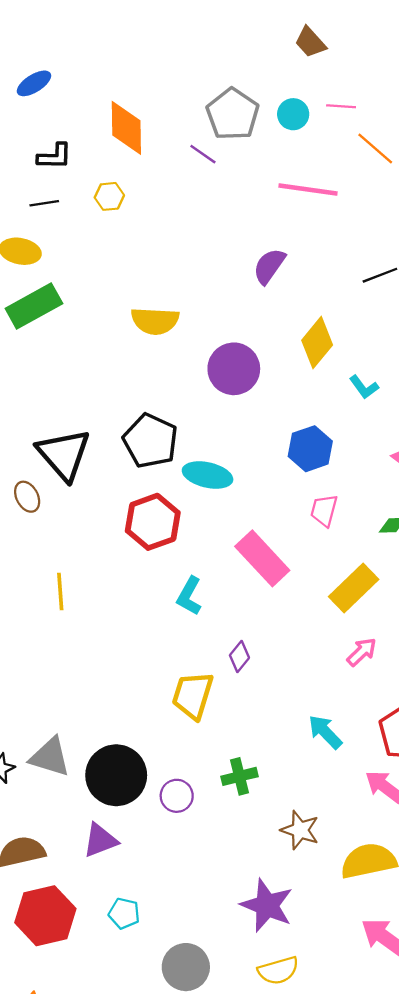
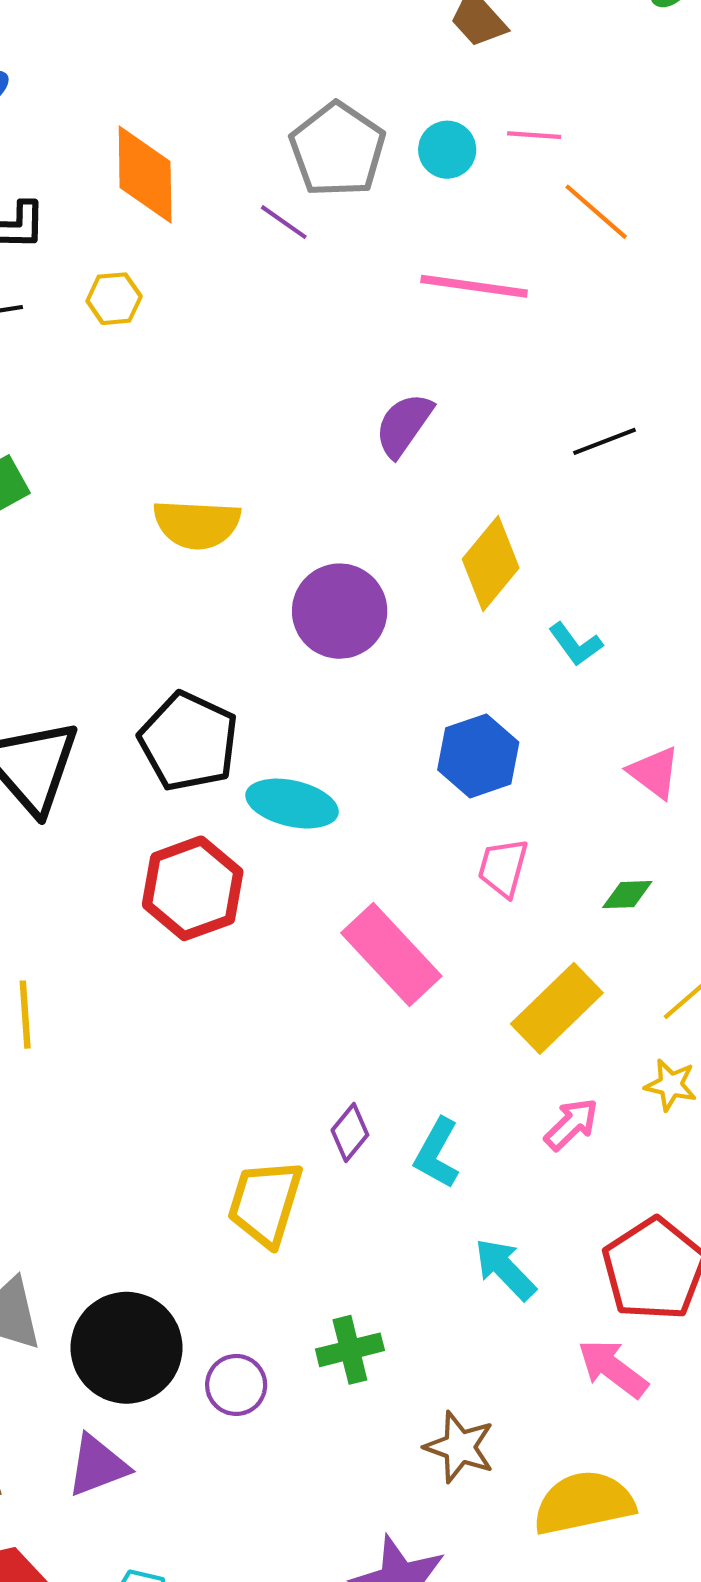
cyan L-shape: (189, 596) -> (437, 1153), moved

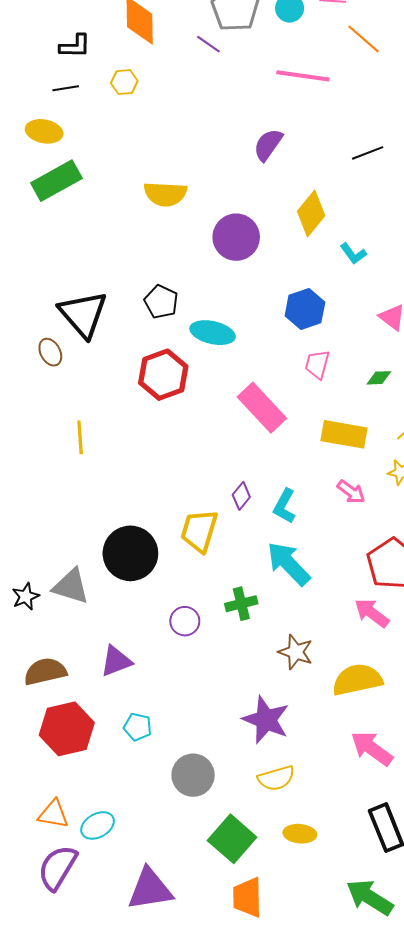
black pentagon: (189, 741) -> (161, 302), size x0.7
yellow rectangle: (557, 1008) -> (344, 434), turned 54
pink arrow: (571, 1124) -> (351, 492), turned 80
cyan arrow: (505, 1269) -> (289, 564), moved, size x1.4
black circle: (126, 1348) -> (130, 553), moved

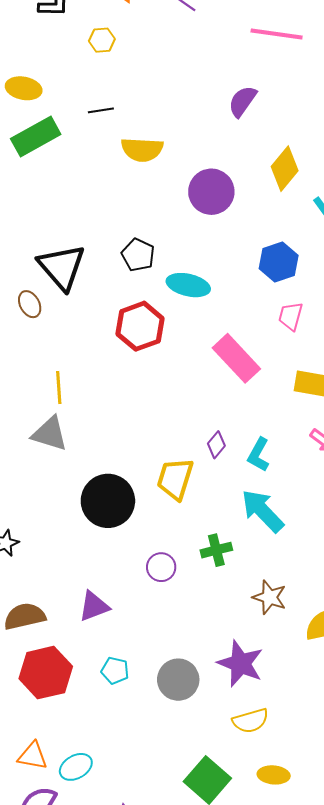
black line: (66, 88) -> (101, 110), moved
gray triangle: (71, 586) -> (50, 434), moved
gray circle: (193, 775) -> (178, 680), moved

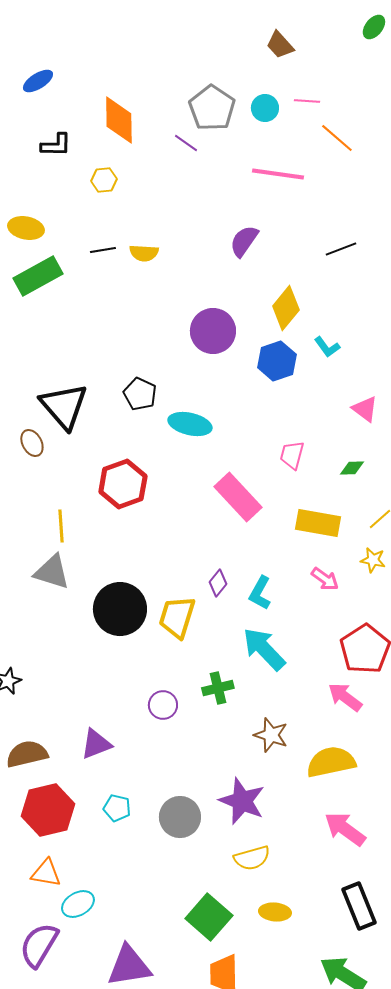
yellow semicircle: (142, 150) -> (144, 253), moved, size x0.7
blue hexagon: (279, 262) -> (277, 361), moved
red hexagon: (140, 326) -> (123, 484), moved
black circle: (108, 501) -> (120, 609), moved
orange triangle: (33, 756) -> (46, 873), moved

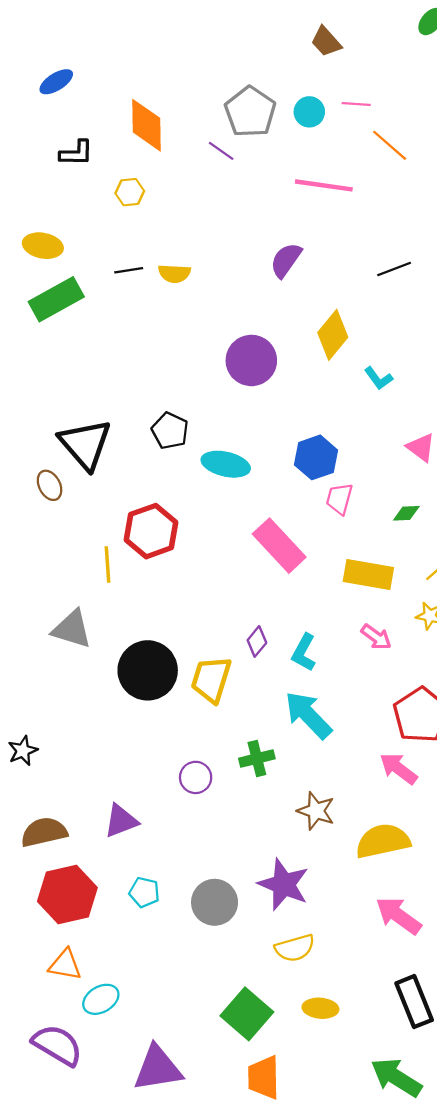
blue hexagon: (277, 361) -> (316, 457), moved
yellow line: (61, 526) -> (108, 565), moved
purple semicircle: (39, 945) -> (57, 1045), turned 90

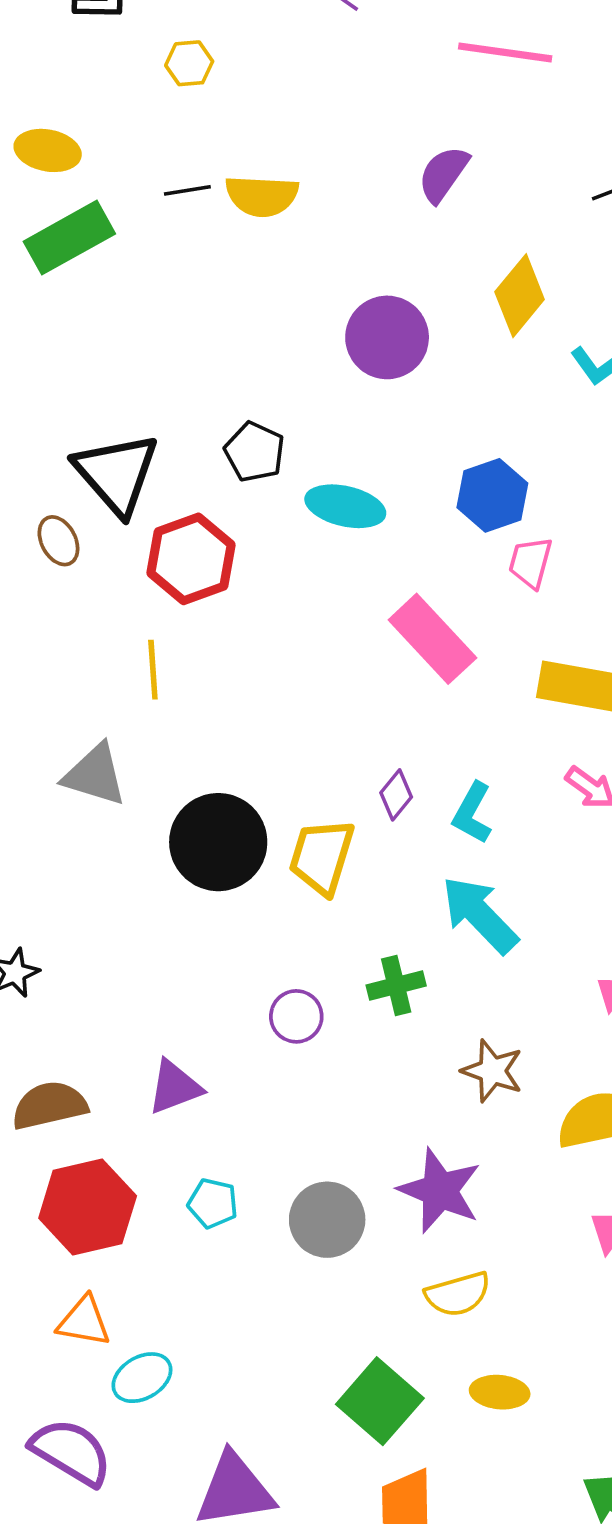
yellow semicircle: (174, 274) -> (262, 196), size x1.4
red hexagon: (151, 531) -> (191, 559), moved

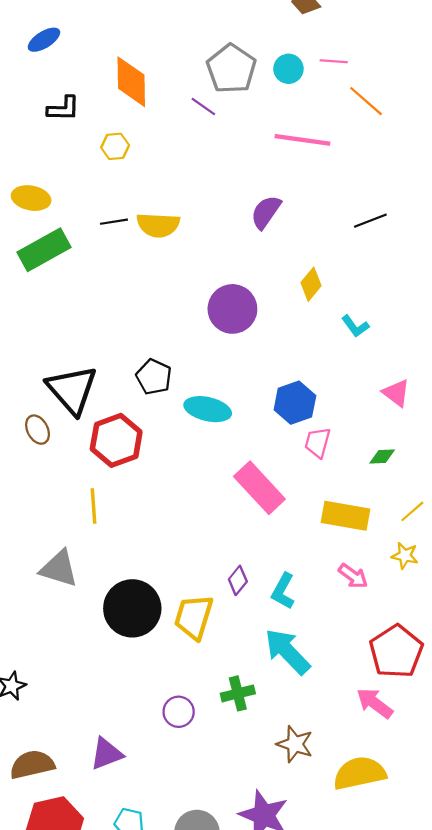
yellow diamond: (520, 296) -> (311, 284), size x0.7

